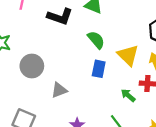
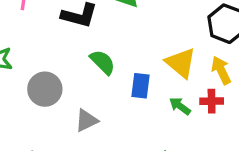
green semicircle: (96, 40) -> (103, 62), moved
green arrow: (128, 95) -> (180, 106), moved

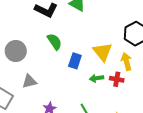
green arrow: (180, 106) -> (97, 78), turned -56
gray triangle: (86, 120) -> (29, 81), moved

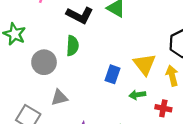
green semicircle: (55, 42) -> (72, 46), moved, turned 36
red cross: (117, 79) -> (163, 108), moved

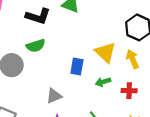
green semicircle: (72, 46) -> (36, 46), turned 78
gray triangle: (59, 98) -> (54, 96), moved

